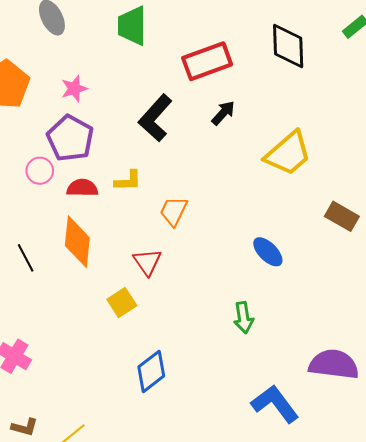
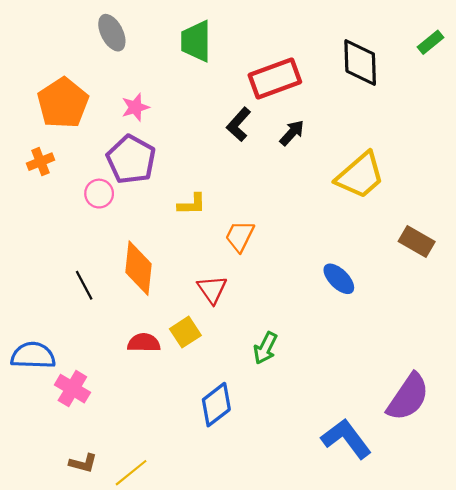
black L-shape: (155, 118) -> (239, 124), moved, size x0.7
red semicircle: (82, 188) -> (144, 343), moved
green arrow: (244, 318) -> (265, 348), moved, turned 36
purple semicircle: (334, 364) -> (408, 397), turned 117

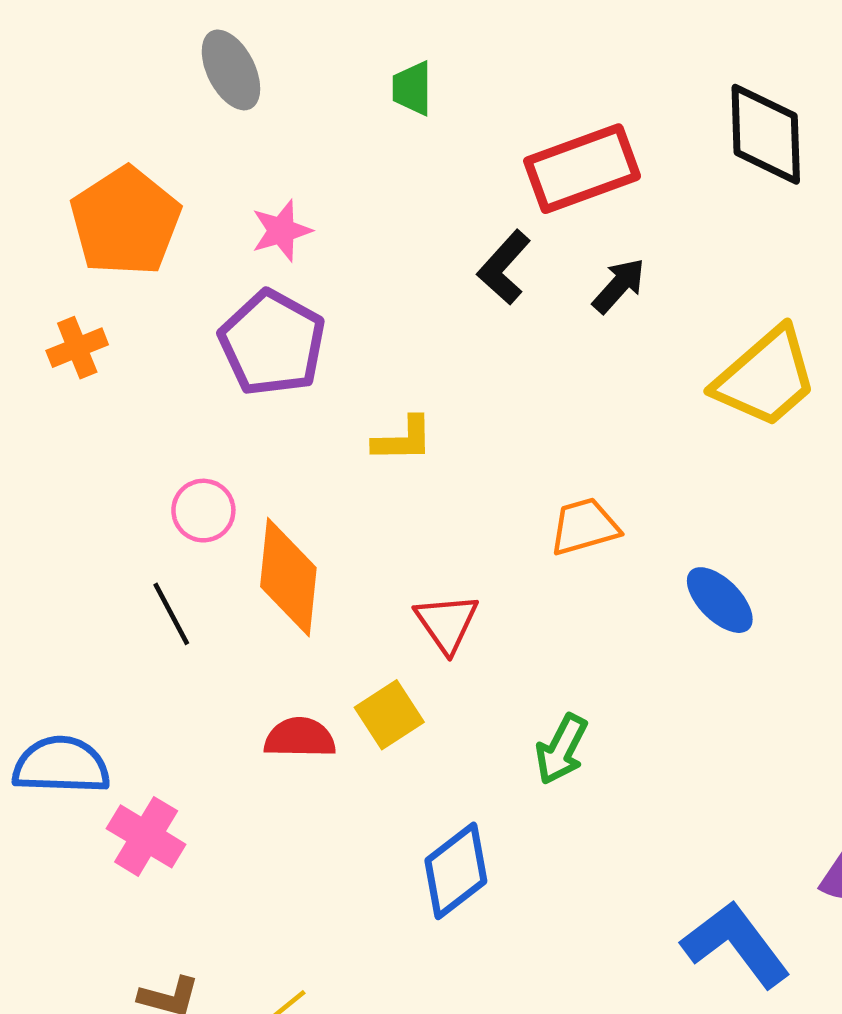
green trapezoid: (196, 41) -> (412, 88), size x0.6
pink circle: (99, 194) -> (203, 511), moved
orange trapezoid: (240, 236) -> (584, 527), moved, turned 48

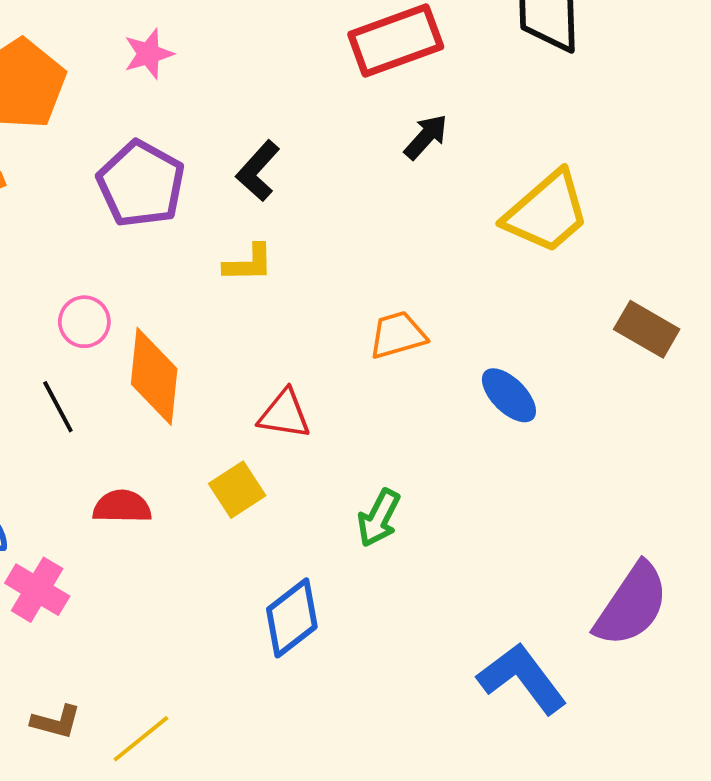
pink star: (281, 231) -> (148, 54), moved
black L-shape: (504, 267) -> (258, 171), moved
red triangle: (447, 623) -> (284, 414), turned -46
red semicircle: (300, 738) -> (122, 507), moved

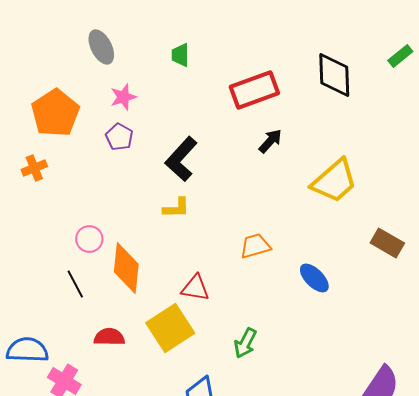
black L-shape: (258, 171) -> (181, 159), size x1.4
purple pentagon: (141, 184) -> (119, 137), moved, size x0.6
yellow square: (237, 490) -> (170, 328), size x1.6

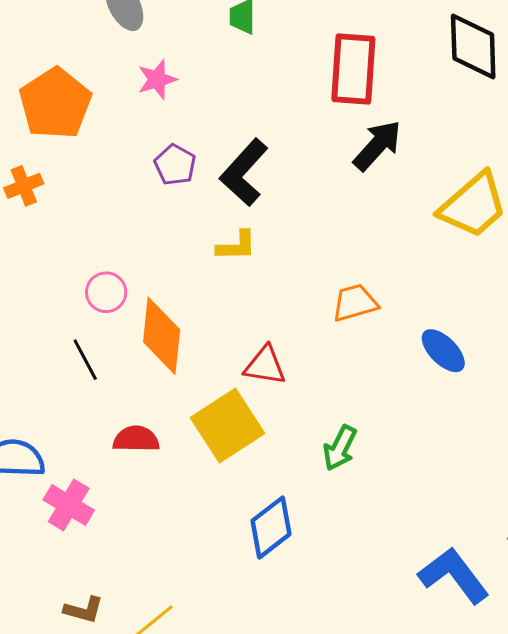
red rectangle: (254, 90) -> (353, 69), turned -66
purple pentagon: (119, 137) -> (175, 165), moved
black arrow: (270, 141) -> (377, 145), size x1.4

